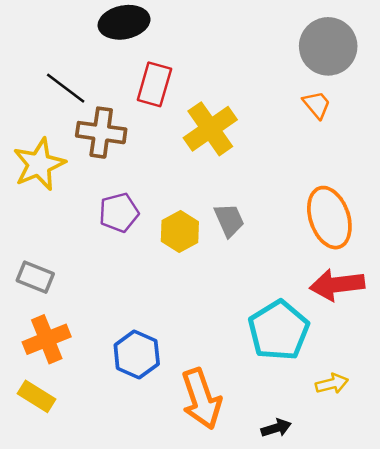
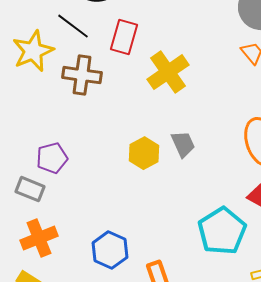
black line: (66, 88) -> (73, 26), moved
yellow star: (39, 164) -> (33, 51), moved
purple pentagon: (119, 212) -> (52, 158), moved

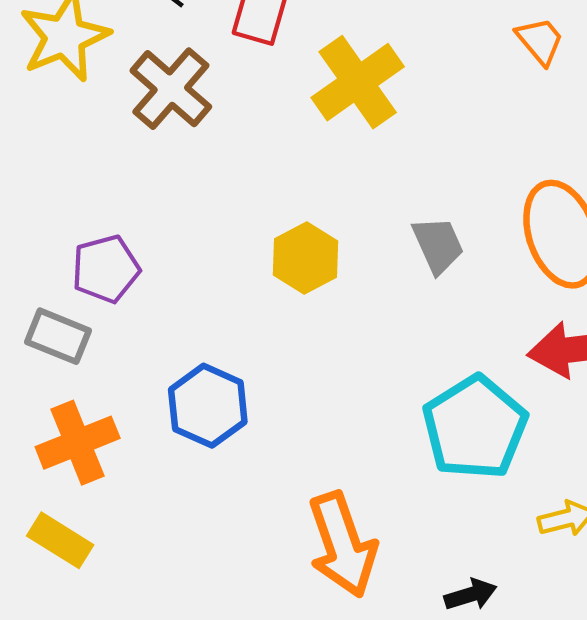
brown cross: (82, 75) -> (171, 89), turned 33
gray trapezoid: (183, 144) -> (438, 245), moved
blue hexagon: (110, 250) -> (208, 406), moved

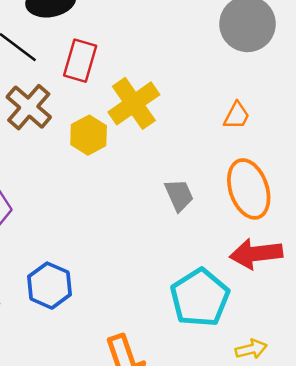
orange trapezoid: (540, 41) -> (236, 116), moved, turned 68
yellow hexagon: (306, 258) -> (89, 135), moved

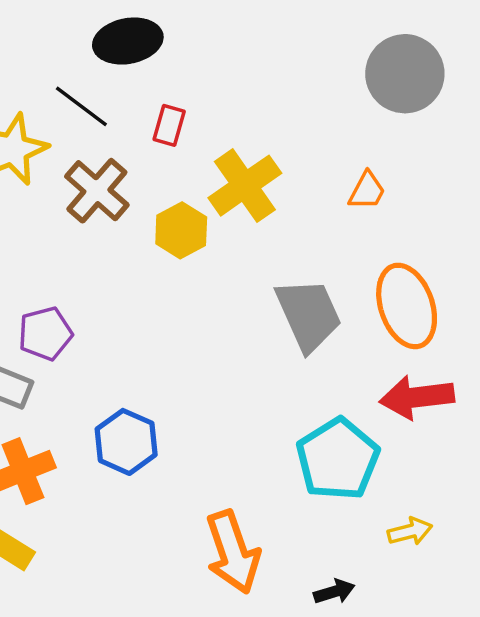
red rectangle: (80, 61) -> (169, 125), size x0.7
orange trapezoid: (236, 116) -> (367, 191), moved
gray trapezoid: (179, 195) -> (309, 315), size x1.6

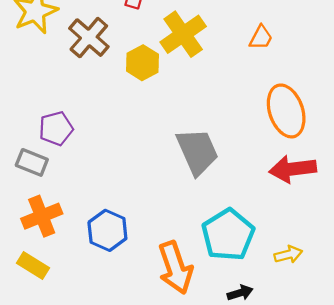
gray trapezoid: (309, 315) -> (197, 152), moved
blue hexagon: (126, 442) -> (107, 230), moved
cyan pentagon: (338, 459) -> (228, 235), moved

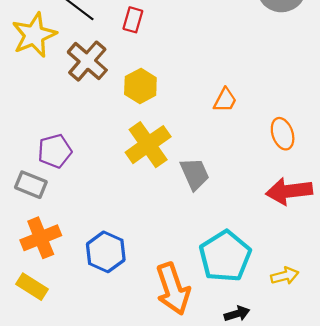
yellow cross: (183, 34) -> (148, 145), moved
orange trapezoid: (261, 38) -> (225, 100), moved
orange ellipse: (286, 111) -> (283, 134), size x0.6
gray trapezoid: (197, 152) -> (195, 174), size x0.7

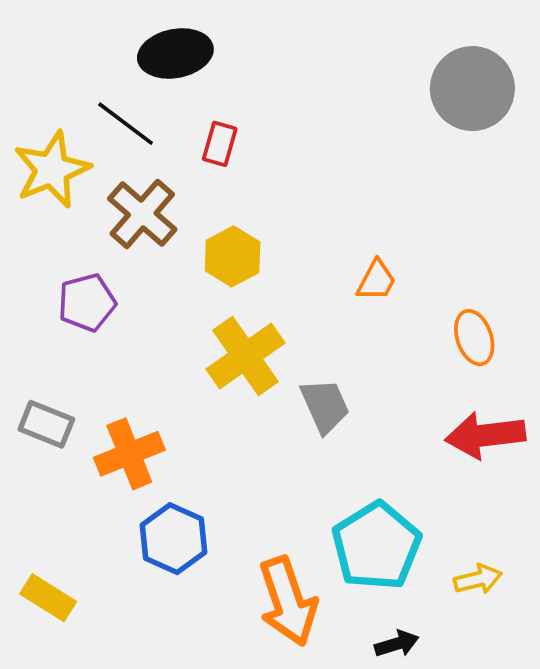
purple pentagon: (55, 151) -> (87, 303), moved
orange cross: (41, 238) -> (129, 454), moved

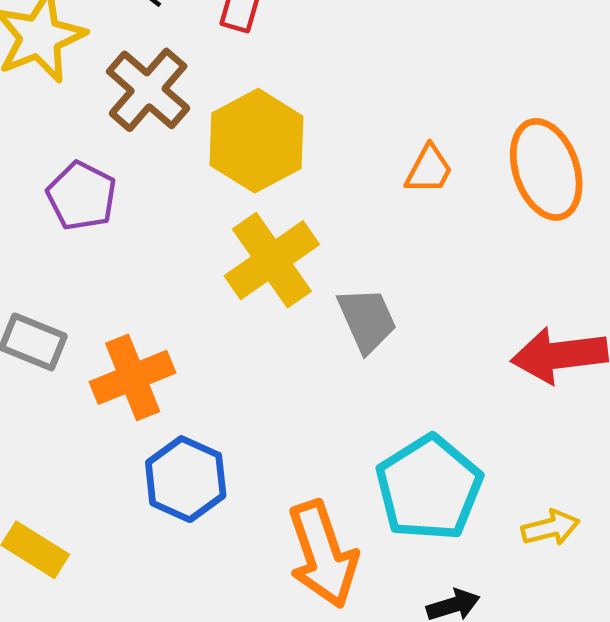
yellow hexagon: (233, 256) -> (256, 141), size x1.4
purple pentagon: (87, 303) -> (82, 196), turned -30
orange ellipse: (474, 338) -> (546, 169), moved, size x1.5

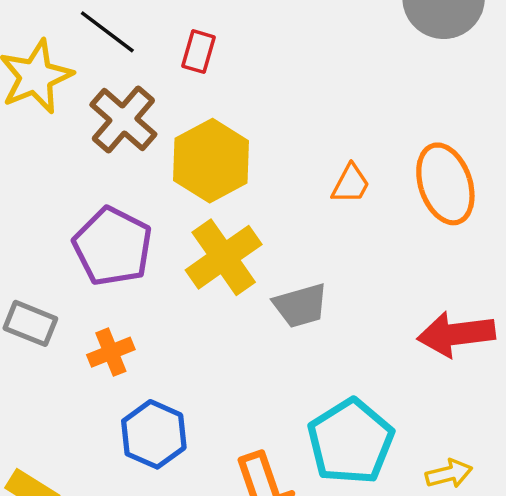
purple pentagon: (82, 196) -> (113, 246), moved, size x1.4
gray trapezoid: (367, 320) -> (300, 306), turned 98
orange cross: (133, 377) -> (111, 352), size x0.7

